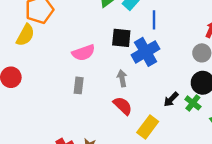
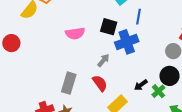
gray arrow: (122, 78) -> (103, 60), turned 40
gray rectangle: (79, 85) -> (69, 83), moved, size x1.5

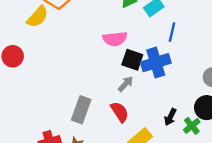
black square: (109, 27) -> (132, 60), moved
pink semicircle: (75, 33) -> (115, 39), moved
black arrow: (141, 85) -> (170, 117), turned -32

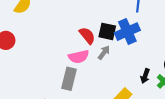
pink semicircle: (115, 39) -> (79, 57), moved
red semicircle: (120, 112) -> (87, 36), moved

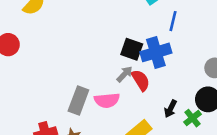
red semicircle: (87, 36) -> (141, 80), moved
pink semicircle: (79, 57) -> (107, 100), moved

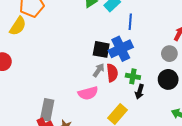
red semicircle: (141, 80) -> (112, 73), turned 36
gray rectangle: (78, 100) -> (47, 110), moved
green cross: (193, 118) -> (133, 76), moved, turned -32

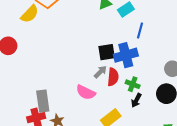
black square: (101, 49) -> (107, 52), turned -30
pink semicircle: (88, 93) -> (86, 92), turned 30
gray rectangle: (47, 110) -> (43, 101), turned -30

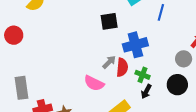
blue line: (140, 30) -> (161, 12), moved
black square: (107, 52) -> (109, 21), moved
gray rectangle: (43, 101) -> (21, 88), moved

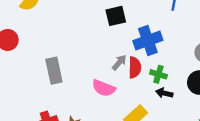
gray rectangle: (21, 88) -> (54, 71), moved
black arrow: (146, 92) -> (164, 93), turned 80

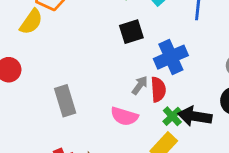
green cross: (158, 74) -> (172, 116), moved, turned 35
black arrow: (164, 93) -> (195, 116), size x1.6

